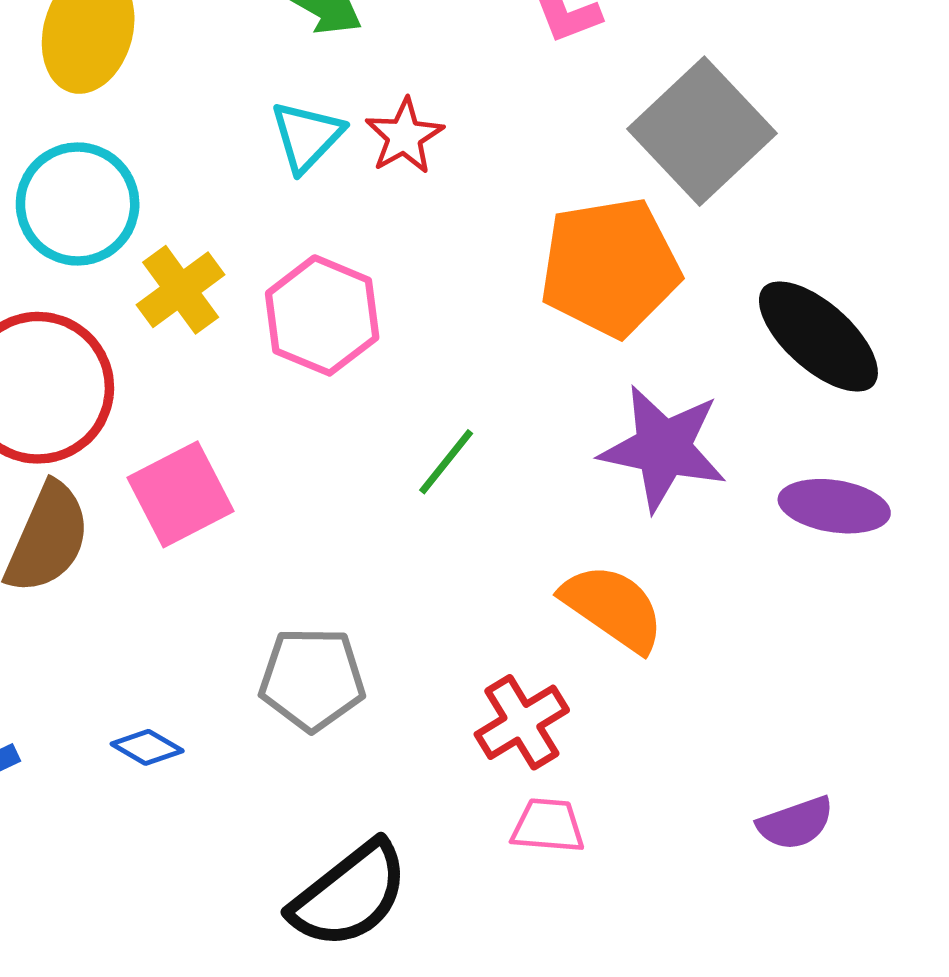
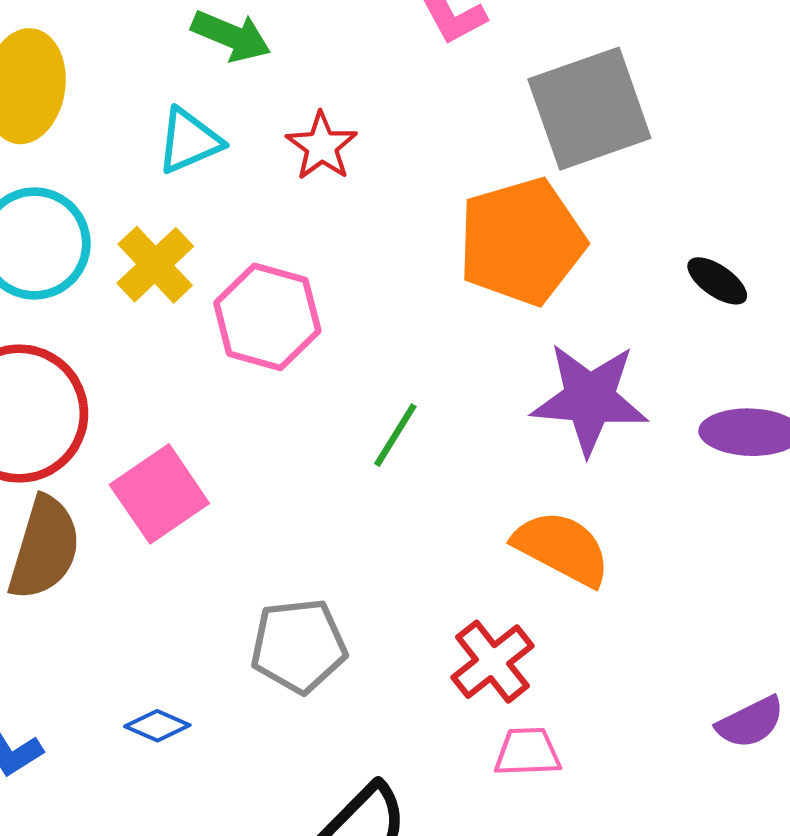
gray square: (702, 131) -> (589, 109), turned 31
cyan triangle: (307, 136) -> (189, 141), moved, turned 30
yellow cross: (181, 290) -> (155, 265), moved
black ellipse: (818, 336) -> (717, 281), size x0.5

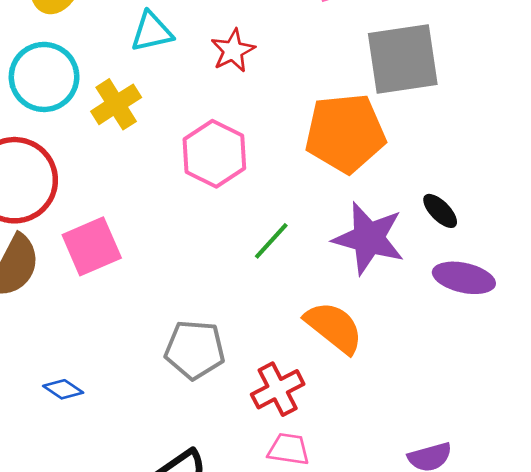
black ellipse: (717, 281) -> (440, 211), moved
pink hexagon: (267, 317) -> (214, 154), moved
green line: (395, 435) -> (271, 241), moved
gray pentagon: (299, 646) -> (195, 350), moved

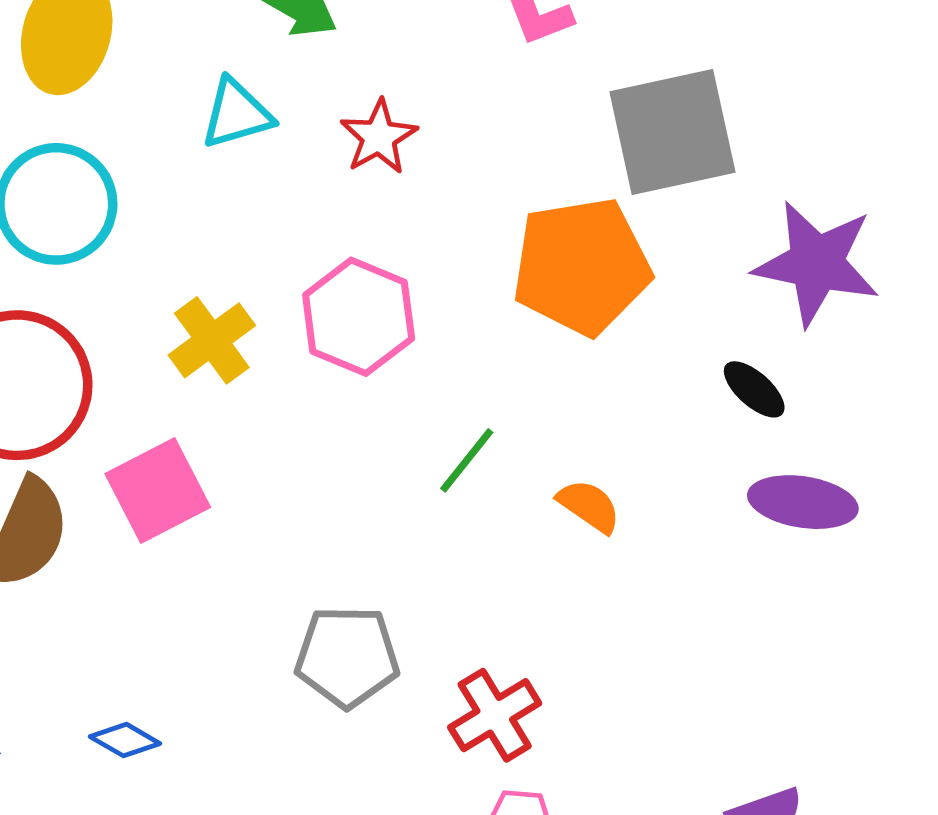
yellow cross: (116, 104) -> (212, 340), moved
purple star: (369, 238) -> (816, 263), moved
orange semicircle: (334, 327) -> (589, 506), moved, size x0.6

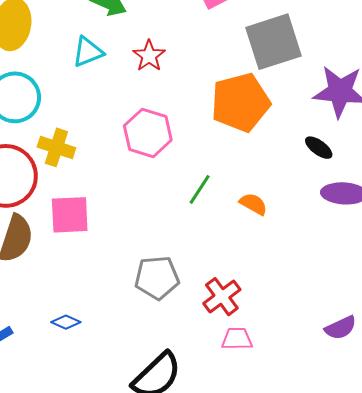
yellow cross: (212, 340) -> (56, 147), moved, turned -30
pink square: (158, 490) -> (70, 215), turned 30

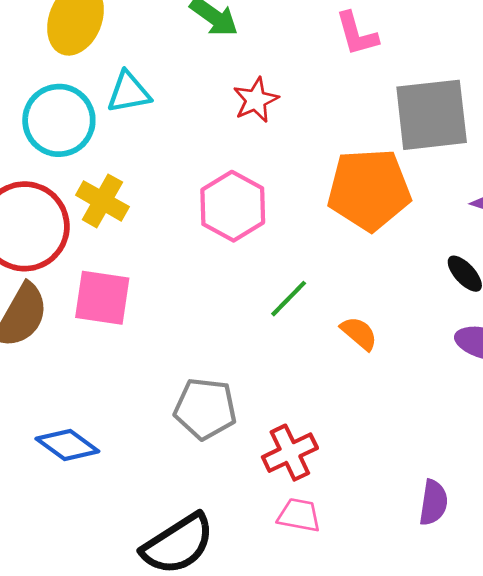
cyan triangle: (88, 52) -> (129, 92), moved
blue diamond: (66, 322) -> (67, 445), size x1.5
purple semicircle: (341, 328) -> (433, 503), moved, turned -68

